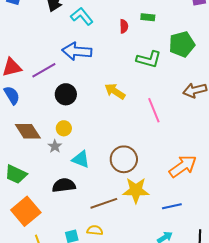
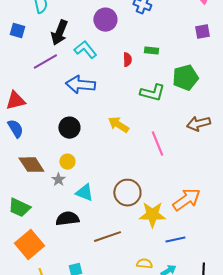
purple line: (44, 70) -> (45, 62), moved
yellow star: (136, 190) -> (152, 215), moved
yellow semicircle: (95, 230) -> (144, 264), moved

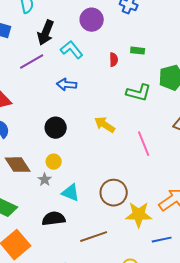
blue arrow: (80, 85) -> (67, 85), size x0.7

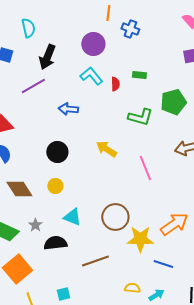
cyan L-shape: (72, 50) -> (91, 76), moved
gray star: (45, 180) -> (35, 225), moved
blue line: (162, 240) -> (163, 264), turned 30

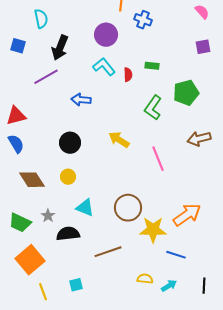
green L-shape: (140, 117) -> (153, 108), turned 110

